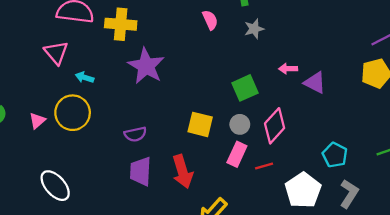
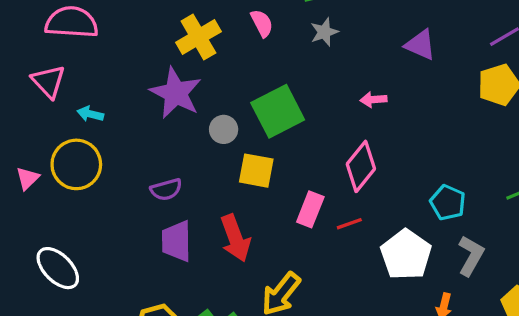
yellow cross: (121, 24) -> (198, 37), moved, turned -32
pink arrow: (288, 69) -> (373, 100), moved
purple triangle: (315, 83) -> (420, 45), moved
green square: (245, 88) -> (278, 111), moved, size x1.4
gray circle: (240, 124) -> (224, 129), moved

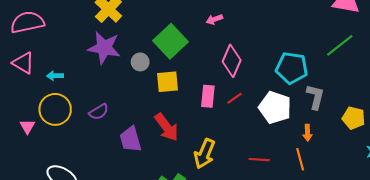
pink arrow: (373, 100) -> (214, 19), moved
purple semicircle: (166, 189) -> (99, 112), moved
cyan pentagon: (448, 203) -> (292, 68), size x1.4

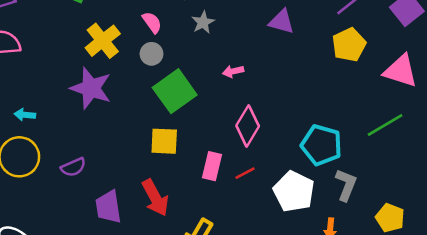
gray circle: (140, 62) -> (151, 54), moved

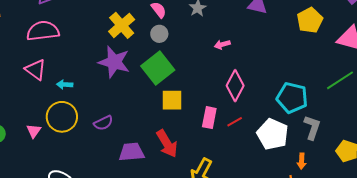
green square: (175, 91) -> (158, 68), moved
purple trapezoid: (108, 207) -> (131, 152), turned 96

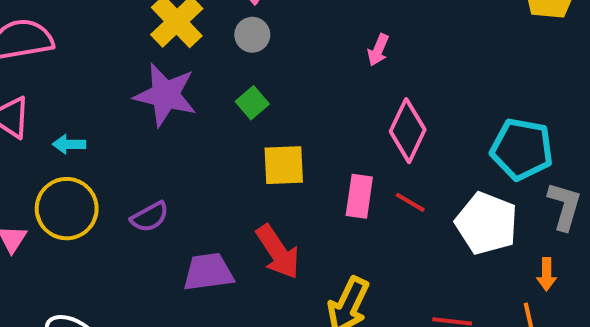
pink arrow: (222, 44) -> (378, 50), turned -49
green square: (158, 68) -> (252, 103), size x0.5
red line: (235, 122) -> (410, 202), turned 63

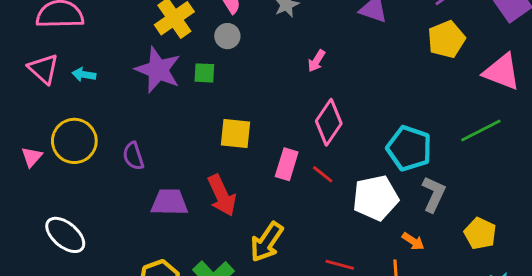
green square: (252, 103) -> (204, 73), moved, turned 35
cyan arrow: (69, 144) -> (84, 75), moved
purple semicircle: (150, 217) -> (133, 156), turned 92
white pentagon: (487, 223) -> (375, 198), turned 30
orange arrow: (547, 274) -> (413, 241), turned -65

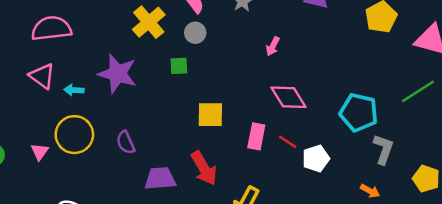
purple star: (158, 70) -> (117, 74), moved
cyan arrow: (84, 75) -> (74, 90), moved
pink diamond: (329, 122) -> (288, 97), turned -60
white pentagon: (375, 198) -> (316, 159), moved, size x0.7

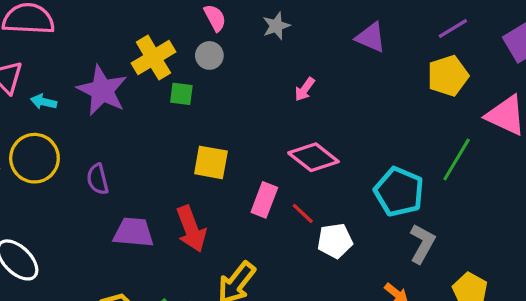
yellow cross: (149, 22) -> (153, 58), moved
green line: (418, 91) -> (457, 160), moved, turned -36
pink diamond: (288, 97) -> (313, 157), turned -30

